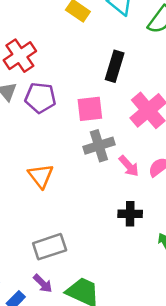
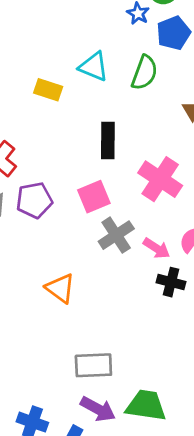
black cross: (130, 214) -> (171, 282), moved, turned 30
gray rectangle: (50, 247) -> (93, 365), turned 32
purple arrow: (43, 284) -> (98, 409), size x1.4

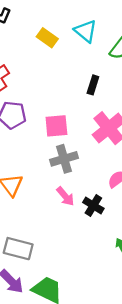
black rectangle: (108, 140) -> (93, 85), moved, size x0.7
pink arrow: (156, 248) -> (65, 196), moved

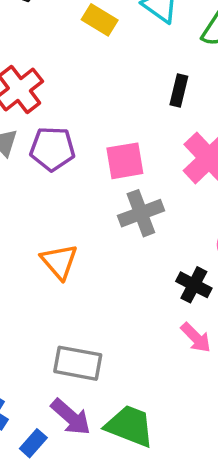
pink arrow: (65, 196) -> (196, 338), moved

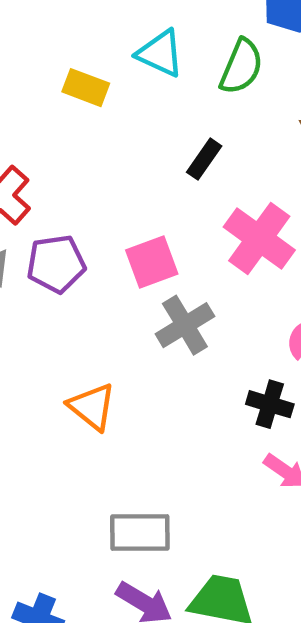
black rectangle: (179, 90) -> (204, 159), turned 32

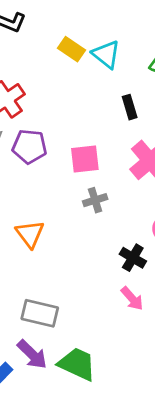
cyan triangle: (160, 53) -> (106, 54), moved
black rectangle: (204, 159) -> (130, 107), turned -65
gray cross: (185, 325) -> (95, 200), size x0.7

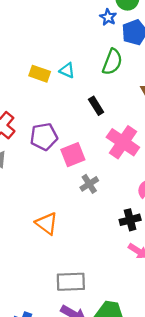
cyan triangle: (106, 54) -> (67, 70), size x0.7
purple pentagon: (29, 147) -> (44, 137), moved
black cross: (133, 258) -> (130, 220), turned -30

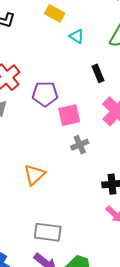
yellow rectangle: (40, 74) -> (55, 13), moved
orange triangle: (47, 223) -> (34, 175), turned 30

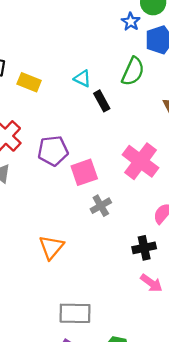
yellow rectangle: (55, 13) -> (29, 82), moved
black rectangle: (98, 73) -> (102, 101), moved

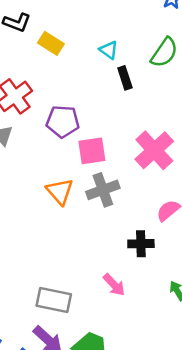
gray cross: (101, 206) -> (103, 190), size x1.4
orange triangle: (51, 247) -> (60, 191), moved, turned -32
pink arrow: (151, 283) -> (114, 285), moved

